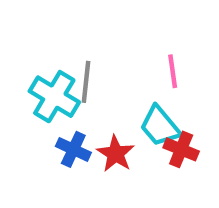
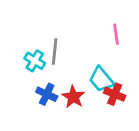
pink line: (173, 71) -> (116, 34), moved
cyan cross: (54, 97) -> (35, 61), size x0.7

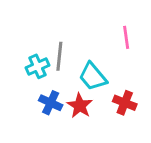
cyan cross: (35, 61) -> (38, 66), turned 35
cyan trapezoid: (101, 80) -> (93, 77), moved

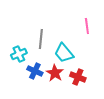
cyan cross: (38, 66) -> (19, 54), moved
red cross: (125, 103) -> (78, 77), moved

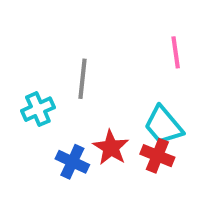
cyan trapezoid: (64, 53) -> (163, 125), moved
blue cross: (35, 71) -> (72, 162), moved

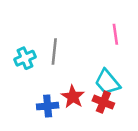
cyan cross: (38, 109) -> (25, 58), moved
blue cross: (72, 162) -> (48, 106), turned -30

